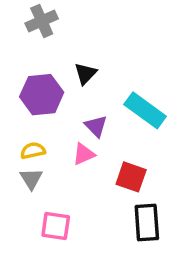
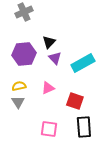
cyan rectangle: (145, 110) -> (83, 63), turned -65
purple triangle: (96, 126) -> (55, 58), moved
pink square: (56, 226) -> (49, 129), moved

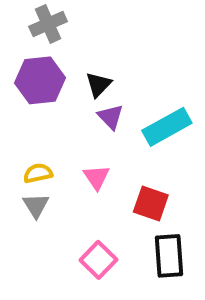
purple hexagon: (24, 54) -> (40, 80), moved
pink triangle: (48, 88) -> (96, 177), turned -40
pink square: (49, 129) -> (98, 260), turned 36

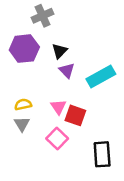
gray cross: (48, 24) -> (43, 16), moved
red square: (151, 203) -> (75, 115), moved
pink square: (98, 260) -> (57, 139), moved

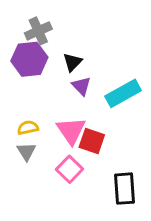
gray cross: (43, 16) -> (38, 31), moved
pink triangle: (58, 107) -> (71, 131), size x1.5

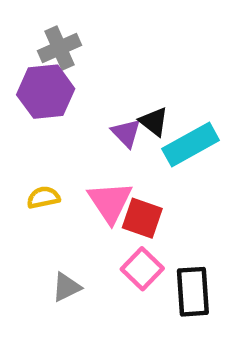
black triangle: (72, 62) -> (154, 122), moved, turned -36
gray triangle: (26, 151) -> (66, 287), moved, turned 36
pink square: (70, 169) -> (142, 269), moved

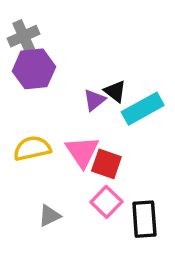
gray cross: (59, 48) -> (24, 36), moved
purple triangle: (126, 133) -> (94, 100), turned 35
yellow semicircle: (43, 197) -> (32, 148), size x1.5

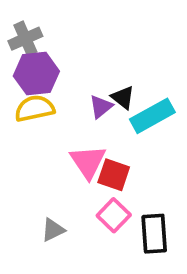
yellow semicircle: (32, 148) -> (35, 108), moved

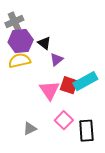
black triangle: (123, 97) -> (44, 43), moved
cyan rectangle: (152, 116) -> (85, 81), moved
red square: (114, 175) -> (69, 85), moved

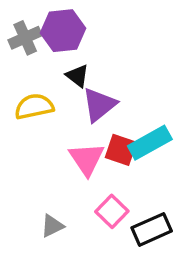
purple hexagon: (21, 41) -> (63, 31), moved
purple triangle: (57, 60) -> (99, 105), size x1.5
black rectangle: (86, 131) -> (152, 229), turned 70

